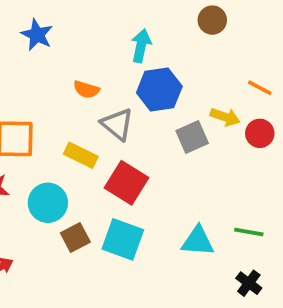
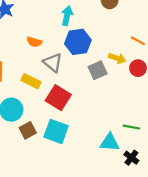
cyan triangle: (198, 241) -> (110, 142), moved

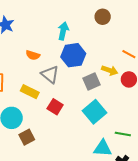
red square: (58, 98) -> (55, 107), size x0.7
cyan square: (56, 131) -> (95, 112), moved, turned 30

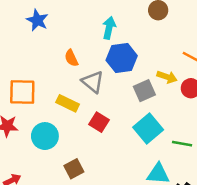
orange semicircle: (33, 55) -> (71, 58), turned 48
green line: (123, 134) -> (182, 144), moved
brown square: (27, 137) -> (74, 169), moved

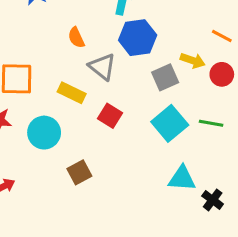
green line: (182, 144) -> (211, 123), moved

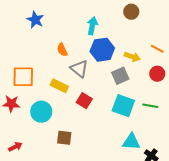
yellow arrow: (193, 61) -> (132, 57), moved
cyan square: (170, 123) -> (123, 106), turned -30
brown square: (79, 172) -> (64, 138), turned 35

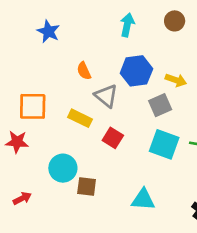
cyan arrow: (92, 26) -> (127, 25), moved
cyan circle: (41, 112) -> (63, 168), moved
cyan triangle: (131, 142) -> (143, 200), moved

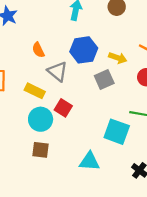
cyan square: (164, 144) -> (117, 132), moved
cyan circle: (63, 168) -> (41, 119), moved

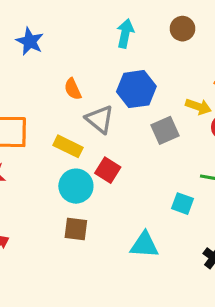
yellow arrow: (118, 58) -> (198, 107), moved
cyan square: (117, 132) -> (182, 204), size x0.6

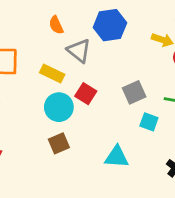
gray square: (165, 130) -> (134, 92), moved
brown square: (76, 229) -> (59, 143), turned -30

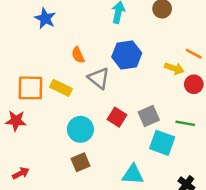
yellow rectangle: (52, 74) -> (61, 88), moved
red square: (86, 94) -> (117, 117), moved
cyan square: (149, 122) -> (162, 143), size x1.5

